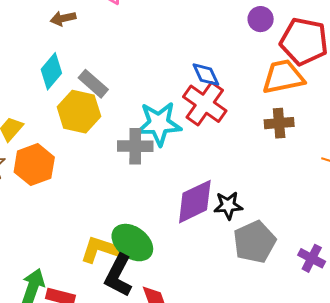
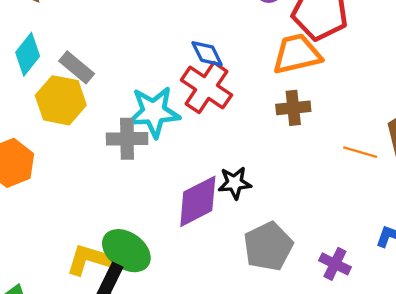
black star: (228, 205) -> (235, 183), moved

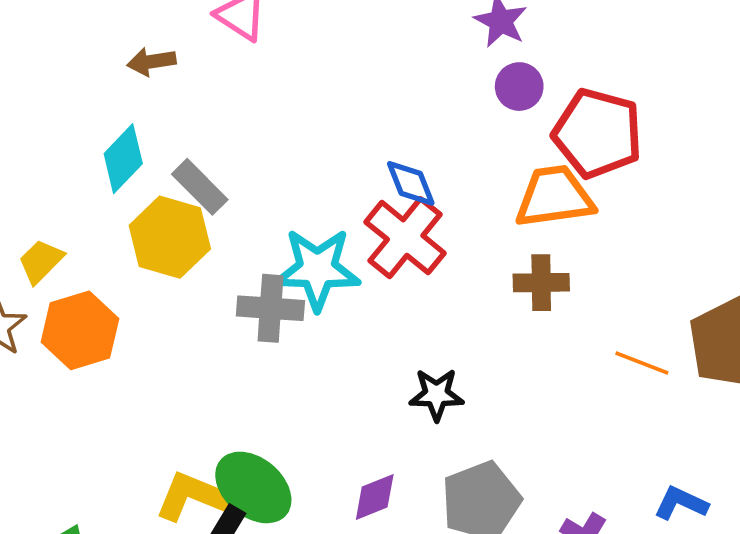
purple diamond: (198, 201) -> (375, 497), moved, size x0.6

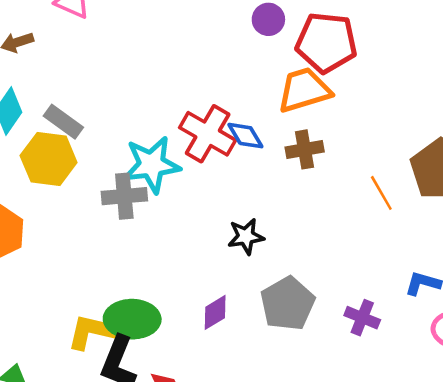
blue diamond: (411, 183) -> (245, 136), moved
orange line: (642, 363) -> (381, 193), turned 48
green ellipse: (253, 487) -> (132, 319), turned -30

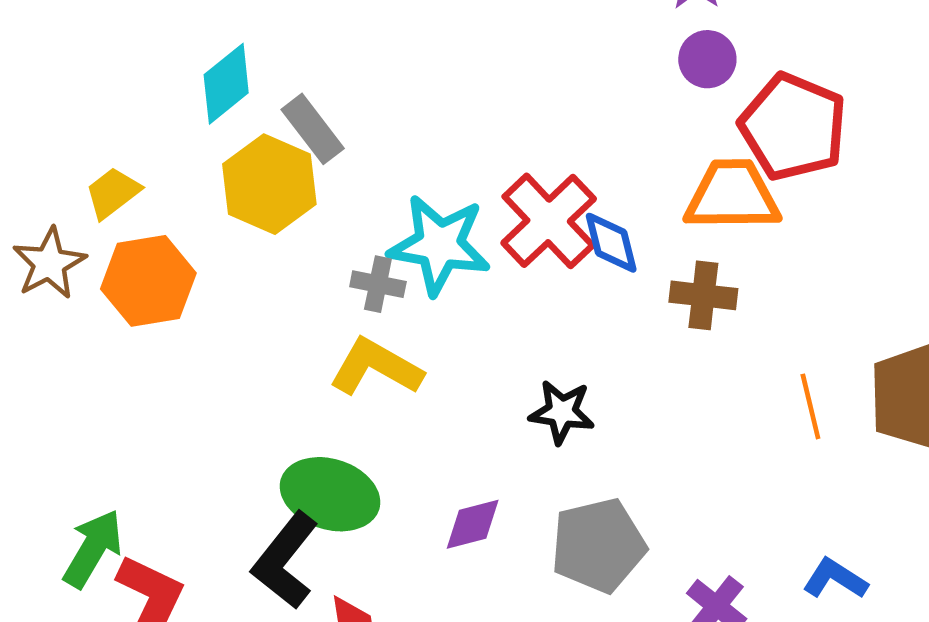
gray cross: (124, 196) -> (378, 284), size x0.7
yellow L-shape: (93, 332) -> (376, 367), moved

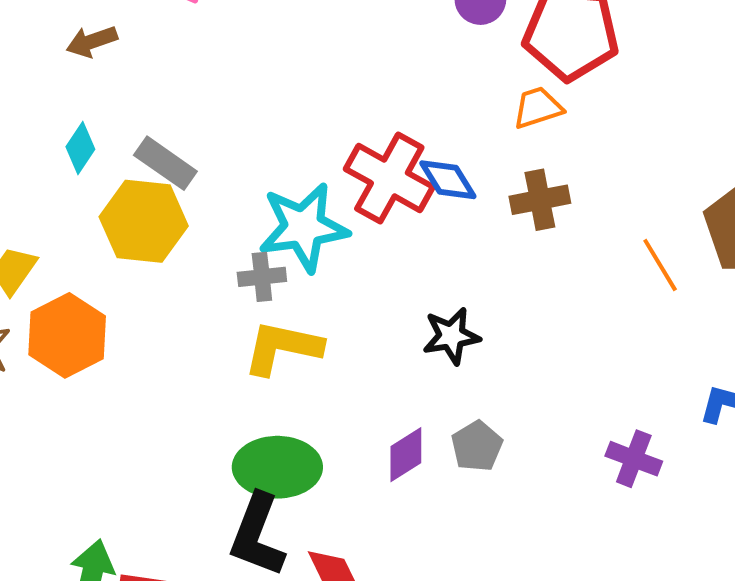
cyan diamond: (226, 84) -> (80, 148), size x0.7
orange trapezoid: (732, 195) -> (538, 108), size x0.6
gray pentagon: (598, 545) -> (477, 446), moved, size x0.6

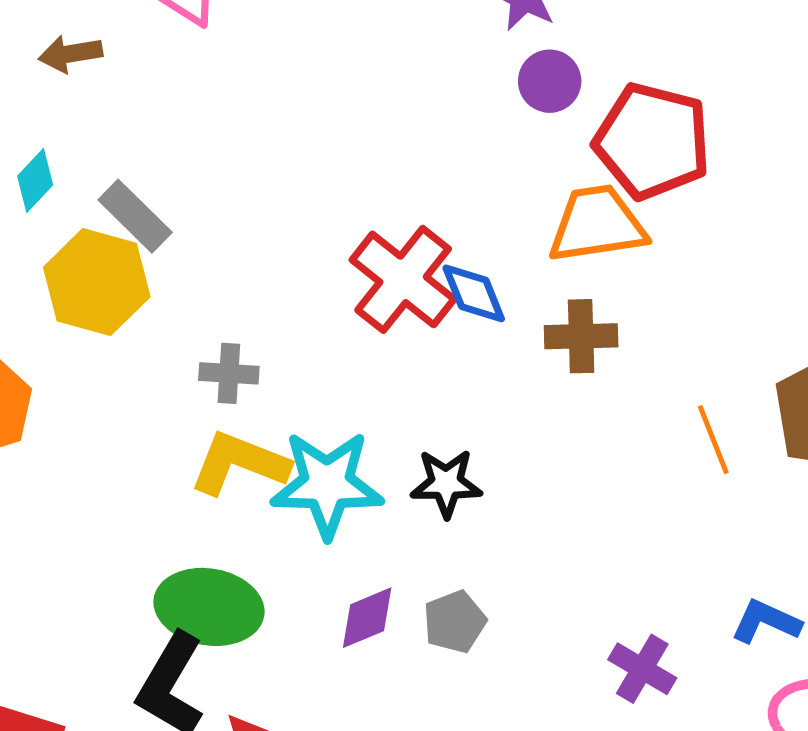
orange trapezoid: (538, 108) -> (597, 224), size x1.6
cyan star: (303, 227) -> (327, 484), moved

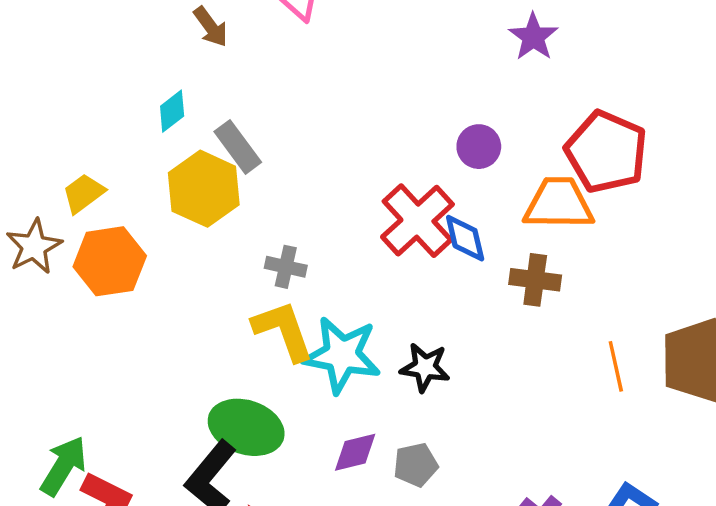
brown arrow: (70, 54) -> (211, 27), turned -126
purple circle: (550, 81) -> (479, 147), moved
yellow L-shape: (239, 463) -> (283, 331), turned 40

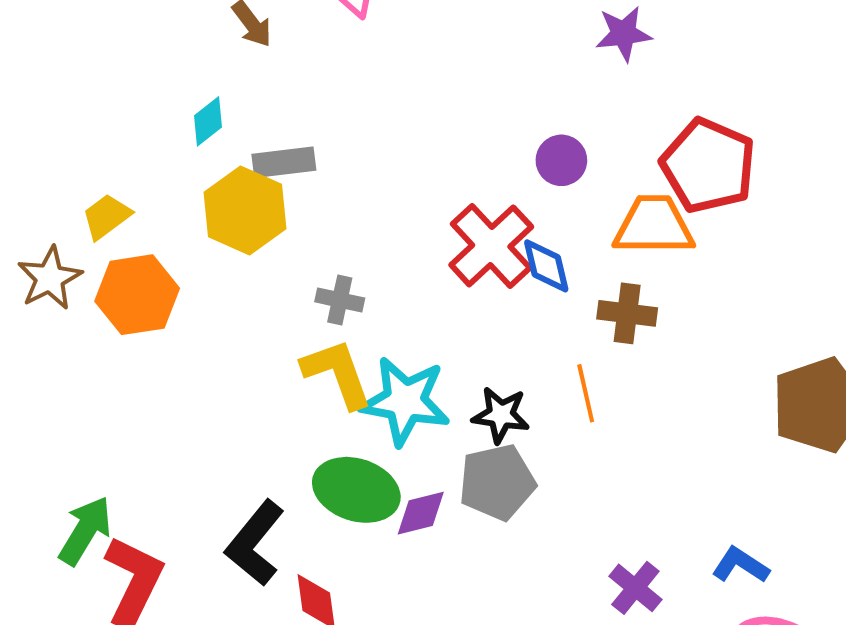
purple star: (533, 37) -> (624, 34), turned 30
gray rectangle: (238, 147) -> (284, 162), turned -60
orange line: (616, 366) -> (586, 393), moved
green ellipse: (246, 427) -> (356, 490), moved
gray pentagon: (416, 465) -> (497, 482), moved, size x1.5

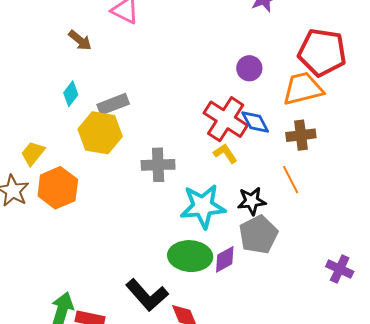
gray cross: (340, 300) -> (158, 165), size x1.4
yellow L-shape: (337, 373) -> (225, 153), moved, size x0.6
black L-shape: (255, 543) -> (147, 295), turned -66

